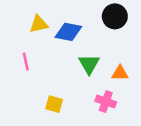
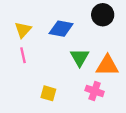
yellow triangle: (39, 24) -> (23, 30), moved, turned -36
orange triangle: (120, 73) -> (107, 66), size x1.5

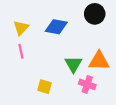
green triangle: (80, 57) -> (73, 64), moved

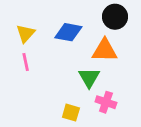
orange triangle: (99, 61) -> (105, 50), moved
yellow square: (44, 87) -> (71, 113), moved

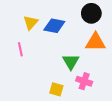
yellow triangle: (26, 34) -> (31, 23), moved
orange triangle: (105, 50) -> (95, 42), moved

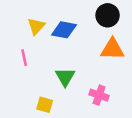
green triangle: (71, 62) -> (65, 77), moved
yellow square: (56, 89) -> (45, 105), moved

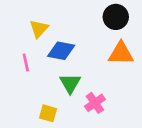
blue diamond: (64, 30) -> (61, 51), moved
pink cross: (99, 95) -> (95, 103), moved, turned 36

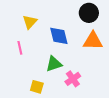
blue diamond: (61, 51) -> (59, 36), moved, turned 65
green triangle: (70, 83) -> (54, 64), turned 42

